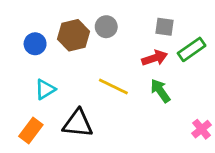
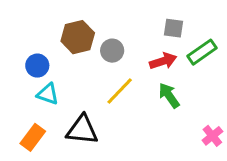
gray circle: (106, 27) -> (112, 51), moved
blue circle: (35, 44) -> (37, 66), moved
yellow line: (113, 86) -> (120, 91), turned -72
cyan triangle: (45, 89) -> (48, 94), turned 50

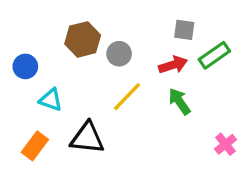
blue circle: (37, 66) -> (25, 66), moved

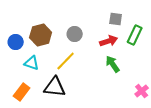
brown hexagon: (83, 39) -> (41, 35), moved
green rectangle: (214, 55) -> (135, 35), turned -30
yellow line: (127, 97) -> (66, 61), moved

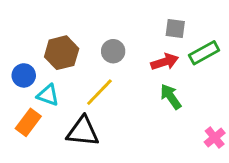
green rectangle: (135, 35) -> (204, 53), turned 36
blue circle: (16, 42) -> (24, 75), moved
orange rectangle: (22, 92) -> (28, 122), moved

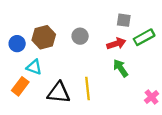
blue circle: (24, 75) -> (17, 44), moved
yellow line: (99, 92) -> (87, 88), moved, turned -50

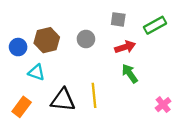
gray square: (124, 20) -> (118, 19), moved
green rectangle: (144, 37) -> (155, 25), moved
orange rectangle: (20, 86) -> (22, 107), moved

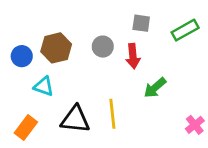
red arrow: (125, 47) -> (133, 56), moved, turned 102
green arrow: (130, 74) -> (155, 88), turned -96

